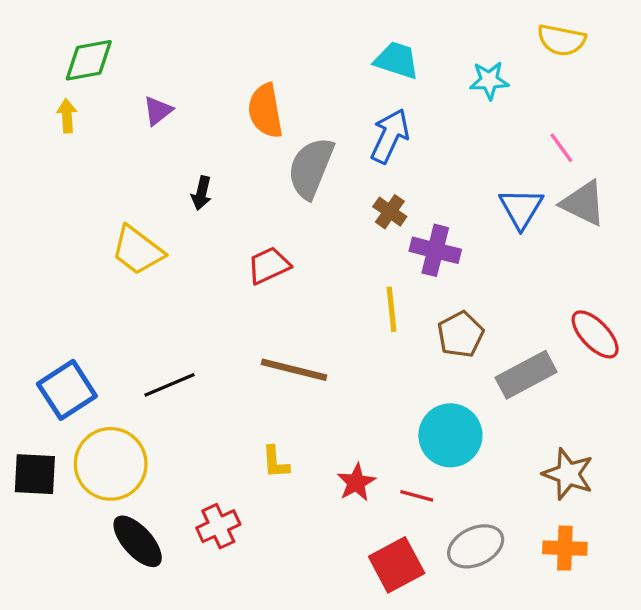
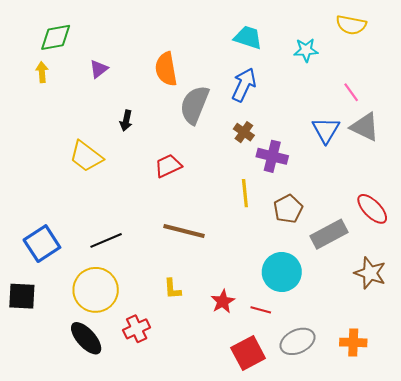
yellow circle: (111, 464) -> (96, 290), moved
brown star: (568, 474) -> (370, 273), moved

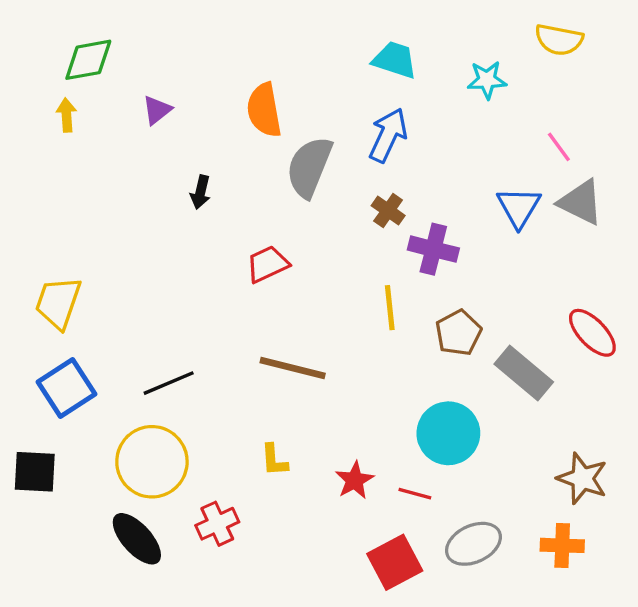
yellow trapezoid: (86, 156) -> (58, 303), moved, turned 72
gray rectangle: (329, 234) -> (524, 373), turned 68
brown star: (370, 273) -> (582, 478), moved

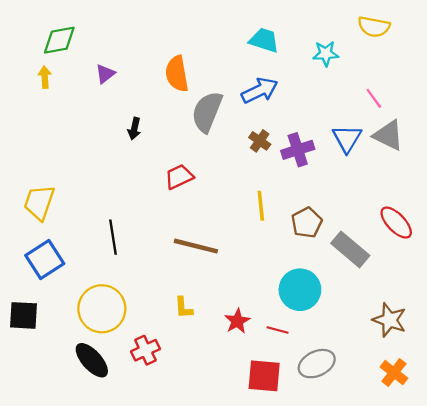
blue arrow: (388, 135) -> (260, 91), turned 39
purple cross: (433, 249) -> (298, 150), moved, turned -32
black line: (169, 383) -> (113, 237), moved, turned -76
orange cross: (562, 545) -> (394, 373), moved, turned 36
red square: (395, 562) -> (264, 376), turned 33

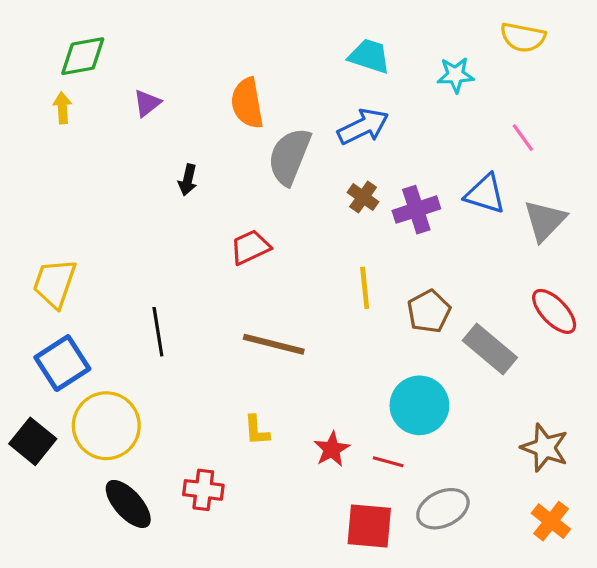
gray triangle: (388, 135) -> (545, 221), moved, turned 48
blue triangle: (347, 139) -> (485, 194), turned -44
yellow circle: (102, 309) -> (106, 426), moved
black square: (24, 315) -> (33, 441), turned 36
red cross: (145, 350) -> (203, 490), turned 32

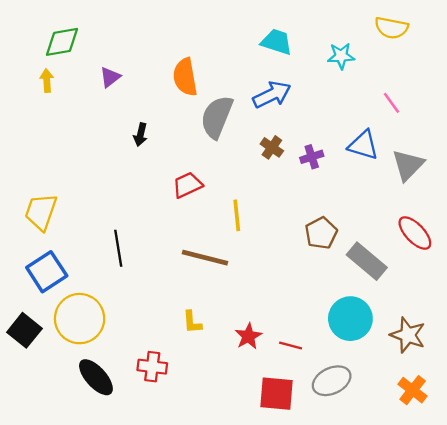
purple cross: (416, 210) -> (312, 157), size x0.7
yellow line: (365, 288) -> (237, 215), moved
cyan circle: (419, 405) -> (350, 319), moved

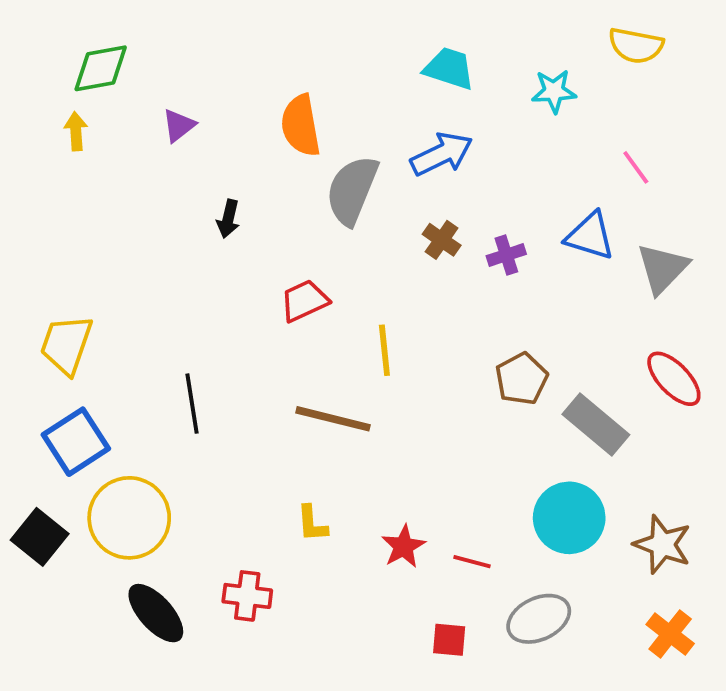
red square: (277, 394) -> (449, 640), size x0.6

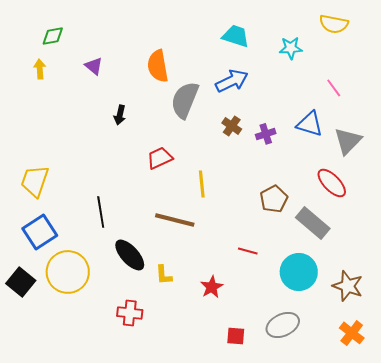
green diamond: (101, 68) -> (53, 36), size x0.7
purple triangle: (179, 125) -> (94, 66), turned -42
red ellipse: (674, 379) -> (332, 183), moved
red line: (472, 562) -> (248, 251), moved
black ellipse: (156, 613) -> (130, 255), moved

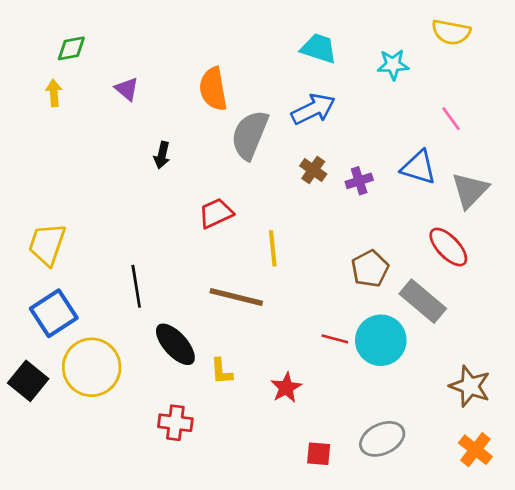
cyan circle: (299, 272) -> (381, 340), moved

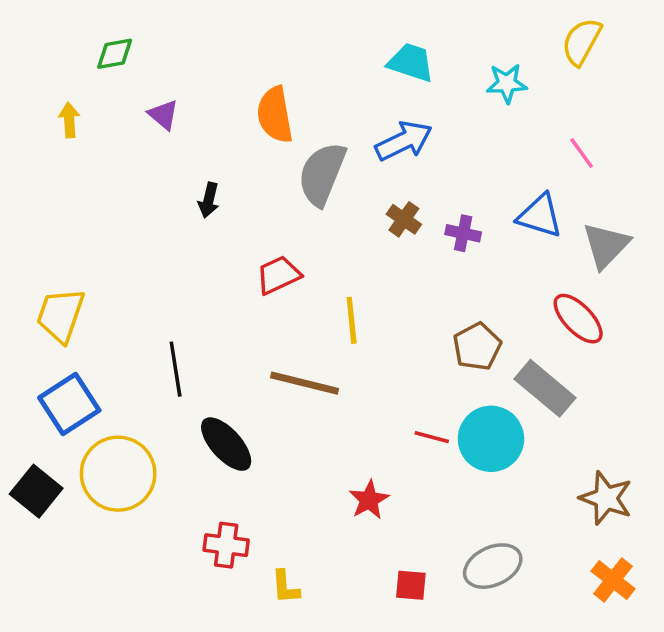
yellow semicircle: (451, 32) -> (582, 42), turned 108
green diamond: (71, 48) -> (115, 54), moved
purple cross: (359, 181) -> (463, 233), turned 30
yellow L-shape: (221, 371) -> (285, 587), moved

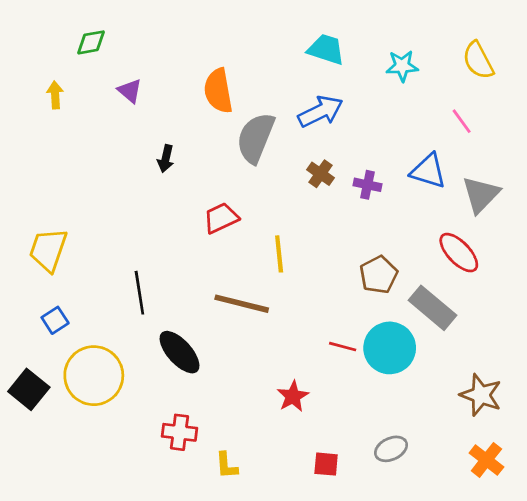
yellow semicircle: (582, 42) -> (478, 60), moved, turned -57
blue square: (69, 404) -> (55, 320), size x0.6
gray ellipse: (493, 566) -> (391, 449), size x0.7

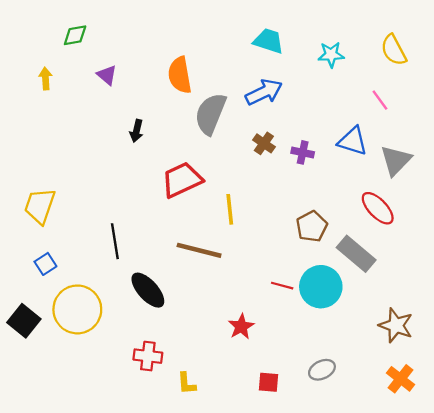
red trapezoid: (221, 218) -> (182, 180), size x1.4

